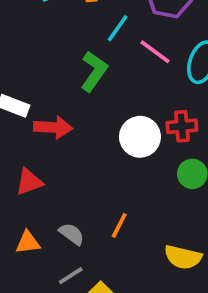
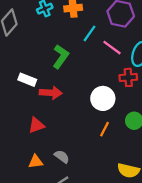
green L-shape: (94, 71) -> (61, 57), moved
red cross: (182, 126) -> (128, 77), moved
orange line: (119, 225) -> (104, 129), moved

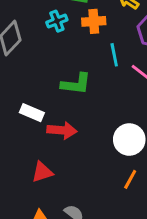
cyan line: (90, 33) -> (114, 55), turned -48
green L-shape: (61, 57) -> (76, 84), turned 60

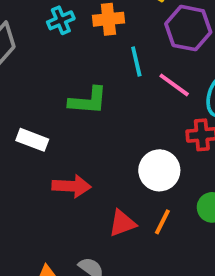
red arrow: (62, 130) -> (72, 186), moved
red triangle: (42, 172) -> (122, 223), moved

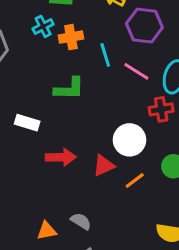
orange cross: (108, 19) -> (71, 37), moved
orange line: (162, 222) -> (135, 180), turned 30
red triangle: (122, 223) -> (104, 165), moved

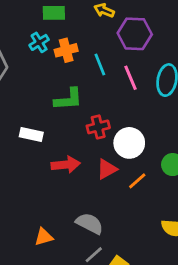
pink line: (136, 71) -> (131, 78), turned 40
red cross: (161, 109) -> (98, 127), moved
gray semicircle: (81, 221) -> (90, 223), size x1.4
orange triangle: (47, 231) -> (44, 237), moved

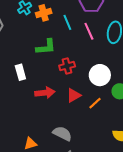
white rectangle: (31, 135) -> (20, 72), turned 63
white circle: (129, 143) -> (100, 75), moved

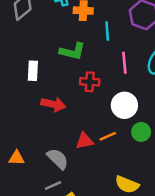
pink line: (89, 31) -> (124, 63), moved
red triangle: (74, 95) -> (84, 141), moved

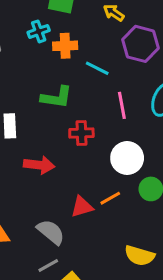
cyan line: (107, 31) -> (97, 68), turned -54

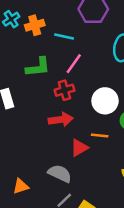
pink line: (122, 105) -> (74, 64), moved, turned 60
red arrow: (39, 165) -> (61, 120), moved
orange line: (110, 198) -> (100, 136), turned 49

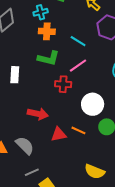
orange cross: (35, 25) -> (47, 31), moved
red arrow: (61, 120) -> (38, 114), moved
gray semicircle: (60, 174) -> (25, 146), moved

